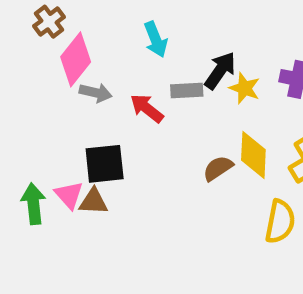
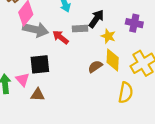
yellow star: (245, 88) -> (108, 36), moved
gray arrow: (96, 93) -> (36, 30), size x1.6
brown triangle: (93, 202) -> (38, 95), moved

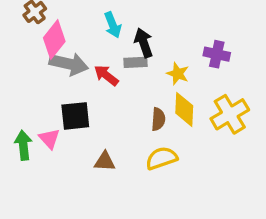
black arrow: (96, 19) -> (144, 43), moved, turned -54
brown semicircle: (95, 67) -> (158, 119), turned 128
yellow semicircle: (126, 93) -> (161, 158), moved, turned -120
brown triangle: (38, 95) -> (105, 161), moved

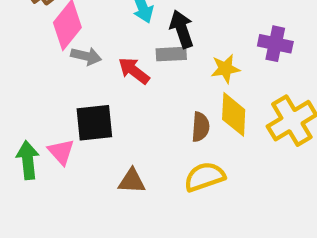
gray arrow: (69, 64) -> (86, 56), size x0.6
yellow star: (178, 74) -> (225, 69), turned -30

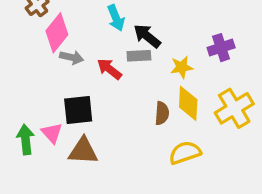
black arrow: (182, 29) -> (147, 36), turned -32
purple cross: (275, 44) -> (221, 48), turned -30
yellow semicircle: (205, 177) -> (185, 153), moved
brown triangle: (132, 181) -> (83, 151), moved, size x1.4

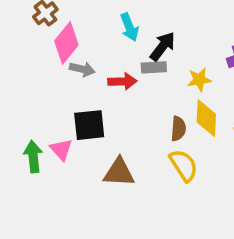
black arrow: (147, 36) -> (163, 46), turned 88
red arrow: (109, 69) -> (122, 81), turned 140
brown triangle: (83, 151) -> (119, 172), moved
yellow semicircle: (185, 153) -> (184, 165), moved, turned 76

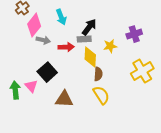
cyan arrow: (129, 27) -> (61, 17), moved
yellow diamond: (206, 118) -> (90, 57), moved
black square: (89, 125) -> (47, 72), turned -36

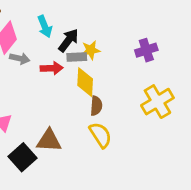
black arrow: (89, 27) -> (68, 40), moved
yellow star: (110, 46) -> (91, 50), moved
black square: (47, 72) -> (22, 157), moved

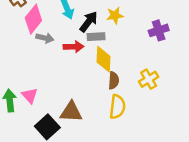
yellow star: (91, 50) -> (115, 15), moved
yellow cross: (157, 102) -> (149, 79), moved, size x0.7
yellow semicircle: (100, 135) -> (117, 107), turned 40

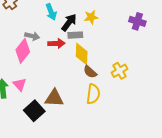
pink diamond: (33, 19) -> (23, 51), moved
purple cross: (159, 30) -> (137, 21), moved, turned 35
brown semicircle: (114, 80) -> (90, 72), turned 128

